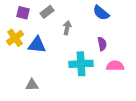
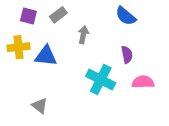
yellow cross: (15, 38) -> (18, 47), turned 30
cyan cross: (81, 64) -> (101, 80), turned 30
gray triangle: (32, 85) -> (40, 106), turned 40

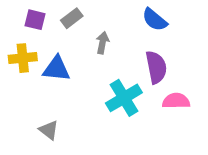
purple semicircle: (127, 55) -> (156, 67), size x1.5
cyan cross: (101, 80) -> (124, 98), turned 32

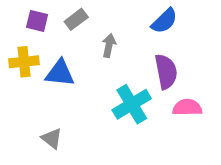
blue semicircle: (155, 20) -> (164, 21), turned -84

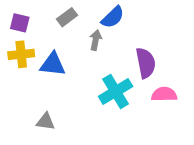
purple square: (37, 21) -> (20, 23), moved
blue semicircle: (164, 21) -> (113, 17), moved
gray triangle: (52, 138) -> (46, 122), turned -30

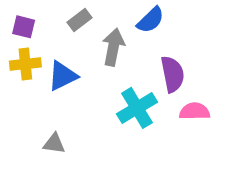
blue semicircle: (113, 17) -> (151, 20), moved
gray arrow: (96, 40) -> (113, 47), size x1.5
blue triangle: (53, 64) -> (63, 76), turned -32

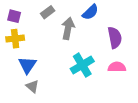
purple semicircle: (173, 74) -> (115, 38), moved
blue triangle: (63, 76) -> (27, 65), moved, turned -30
gray triangle: (54, 144) -> (32, 86), turned 32

